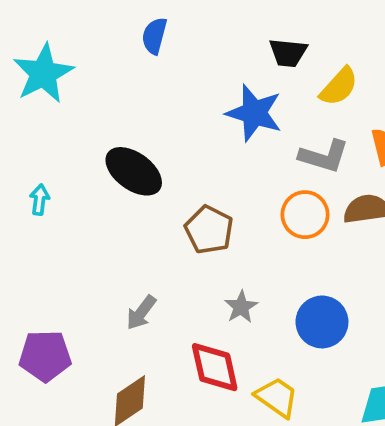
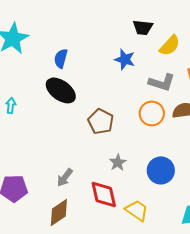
blue semicircle: (154, 36) -> (61, 58), moved
blue star: (254, 113) -> (125, 59), size x0.7
gray arrow: (141, 313) -> (65, 177), moved

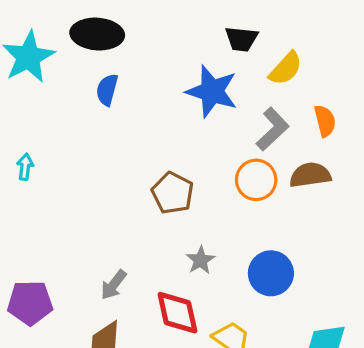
blue star: (125, 59) -> (212, 91), size x1.5
gray L-shape: (162, 82) -> (273, 129), turned -60
black ellipse: (61, 90) -> (97, 34), moved, turned -32

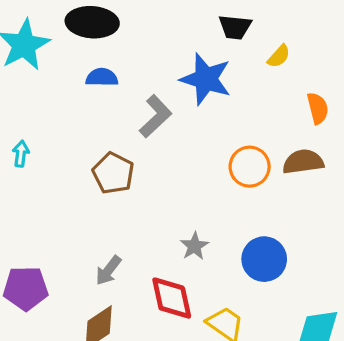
yellow semicircle: (286, 68) -> (279, 56), size x0.7
blue semicircle: (107, 90) -> (102, 77), turned 76
gray L-shape: (273, 129) -> (155, 116), moved
brown pentagon: (173, 193) -> (113, 173), moved

